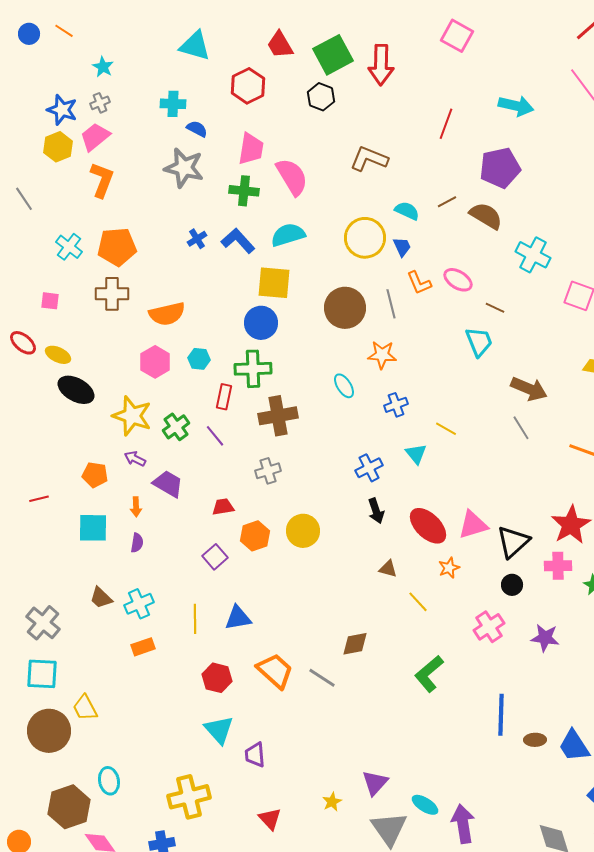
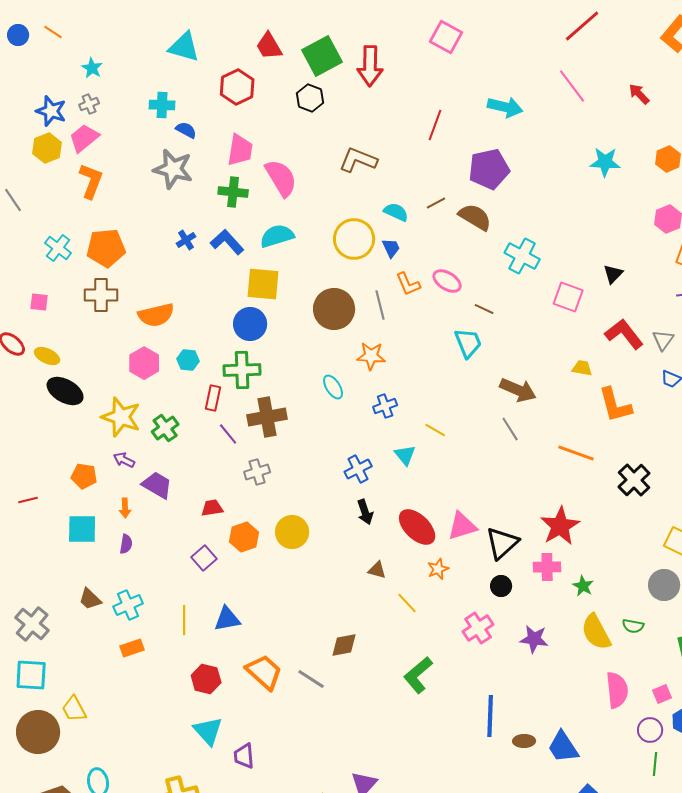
purple line: (215, 436) -> (228, 434), moved

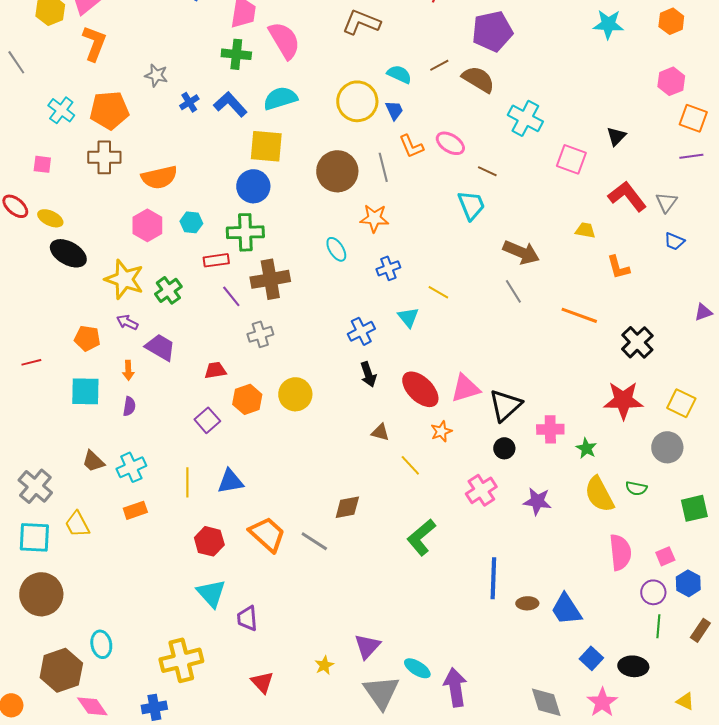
gray star: (173, 169) -> (156, 75), moved, size x0.6
red rectangle: (213, 398) -> (216, 260), turned 70
orange L-shape: (615, 405) -> (618, 267), size x0.7
red star: (560, 526) -> (623, 400), moved, turned 30
yellow trapezoid: (74, 709) -> (77, 524), moved

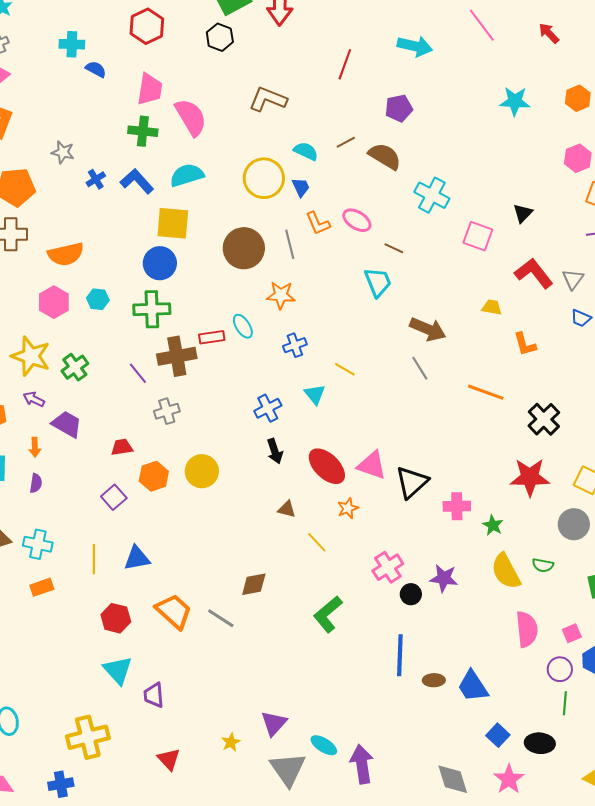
purple pentagon: (492, 31) -> (399, 108), size x0.7
red rectangle: (216, 260) -> (212, 337), moved
pink triangle: (465, 388) -> (372, 465), turned 36
black circle: (504, 448) -> (411, 594), moved
cyan cross: (131, 467) -> (38, 544), turned 36

